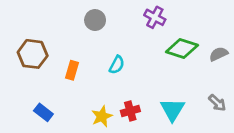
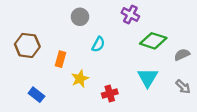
gray semicircle: (219, 54) -> (182, 55), moved
cyan semicircle: (117, 65) -> (98, 44), moved
cyan triangle: (172, 110) -> (148, 77), moved
yellow star: (102, 116) -> (80, 79), moved

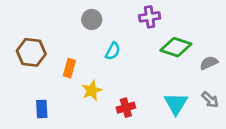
purple cross: (130, 15) -> (150, 17), turned -36
cyan triangle: (148, 77) -> (176, 104), moved
blue rectangle: (36, 95) -> (42, 109), turned 49

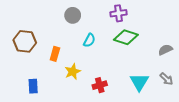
green diamond: (176, 47) -> (126, 37), moved

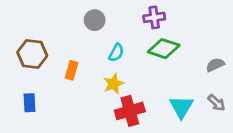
yellow star: (73, 72) -> (114, 84), moved
red cross: (100, 85) -> (130, 111), size x1.5
blue rectangle: (33, 86) -> (30, 103), moved

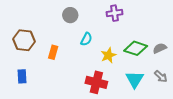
green diamond: (164, 49) -> (136, 48), moved
yellow star: (114, 84) -> (108, 55), moved
red cross: (130, 111) -> (96, 82), turned 30

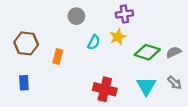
yellow star: (108, 55) -> (118, 37), moved

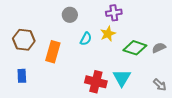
orange rectangle: (58, 57) -> (53, 52), size x1.5
gray arrow: (175, 83) -> (160, 85), moved
cyan triangle: (146, 86) -> (122, 78), moved

